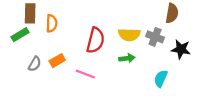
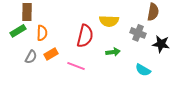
orange semicircle: (52, 23) -> (42, 33), moved
yellow semicircle: (129, 35) -> (109, 21), moved
cyan semicircle: (161, 79) -> (143, 70), turned -84

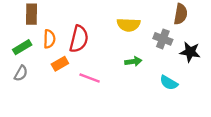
green rectangle: (18, 31) -> (22, 47), moved
red semicircle: (85, 36) -> (79, 39), moved
gray semicircle: (31, 57) -> (21, 73), moved

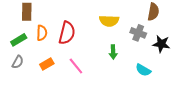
green arrow: (133, 61) -> (113, 52), turned 96
orange rectangle: (60, 64) -> (47, 64), moved
pink line: (90, 78) -> (76, 66), turned 30

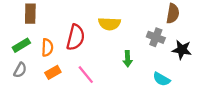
yellow semicircle: (109, 21) -> (109, 24), moved
orange semicircle: (42, 33) -> (47, 47), moved

